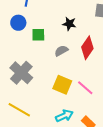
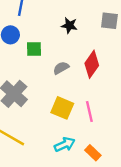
black star: (69, 24) -> (69, 25), moved
pink line: (85, 88) -> (89, 111), turned 36

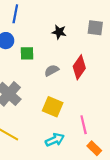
pink line: (89, 111) -> (84, 125), moved
orange rectangle: (93, 153) -> (94, 148), moved

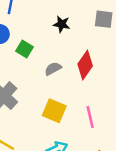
green square: (27, 53) -> (25, 49), turned 32
pink line: (84, 125) -> (90, 117), moved

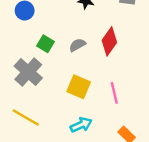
green square: (25, 49) -> (45, 44), moved

